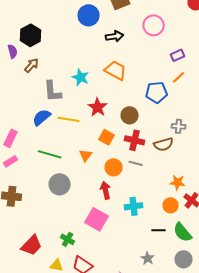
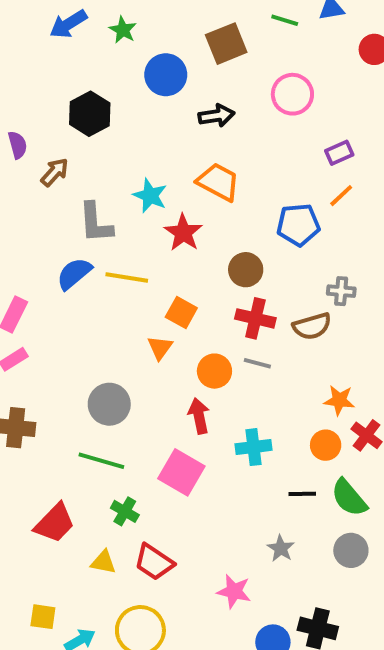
black hexagon: (31, 35) -> (90, 114), moved
red star: (98, 107) -> (183, 233), moved
orange square: (107, 137) -> (181, 313), moved
green line: (50, 154) -> (101, 461), moved

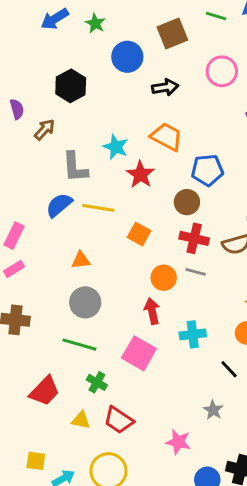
blue pentagon: (298, 225) -> (207, 170), moved
orange triangle: (160, 348) -> (81, 260), moved, turned 48
black line: (302, 494) -> (229, 369), turned 48

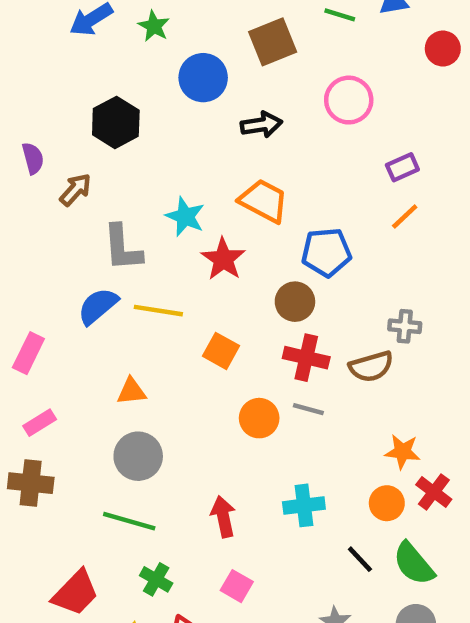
pink rectangle: (14, 269) -> (40, 423), moved
red arrow: (152, 311) -> (223, 517), moved
pink square: (139, 353) -> (237, 586), moved, size x0.6

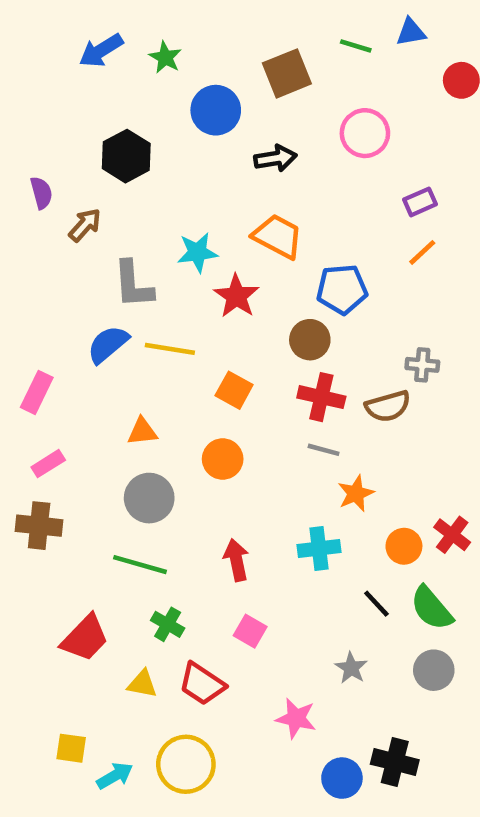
cyan star: (185, 217) -> (197, 252), turned -30
orange circle: (259, 418) -> (223, 459), moved
orange star: (402, 452) -> (356, 493), moved, turned -30

